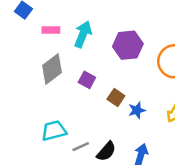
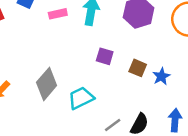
gray diamond: (52, 69) -> (47, 84), moved
cyan trapezoid: (54, 131) -> (81, 98), moved

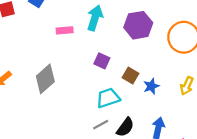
pink rectangle: (58, 14) -> (65, 30), moved
cyan trapezoid: (81, 98) -> (108, 98), moved

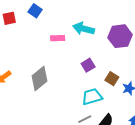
cyan arrow: (95, 18) -> (84, 29), turned -95
purple square: (102, 61) -> (88, 65), turned 32

